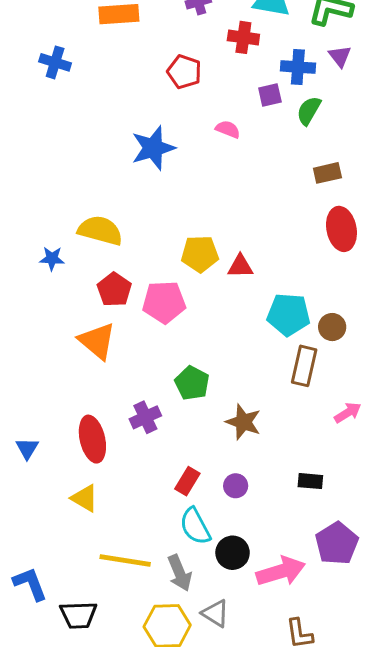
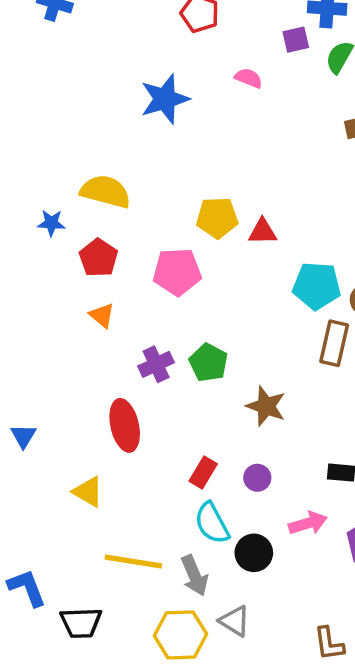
red pentagon: (114, 290) -> (98, 258), moved
orange triangle: (97, 341) -> (102, 315), size x0.6
purple cross: (145, 417) -> (156, 364), moved
red ellipse: (92, 439) -> (125, 425), moved
pink arrow: (281, 571) -> (308, 523), moved, size x0.7

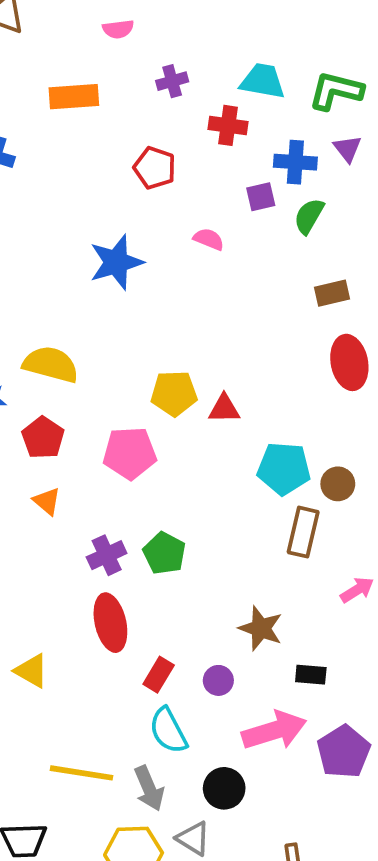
brown star: (266, 406) -> (261, 628), moved
red ellipse: (125, 425) -> (110, 623), moved
yellow triangle: (88, 492) -> (31, 671), moved
pink arrow: (308, 523) -> (274, 731), size x1.5
black circle: (254, 553) -> (224, 788), moved

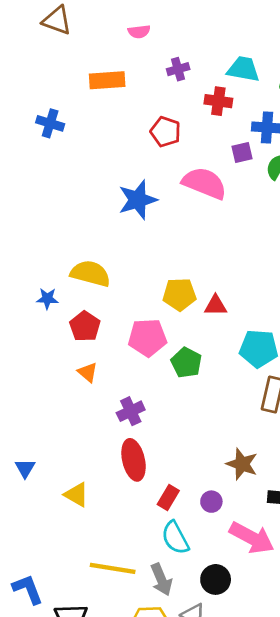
pink semicircle: (209, 239) -> (204, 183), size x2.0
green pentagon: (164, 553) -> (186, 363), moved
pink arrow: (274, 731) -> (252, 538), turned 45

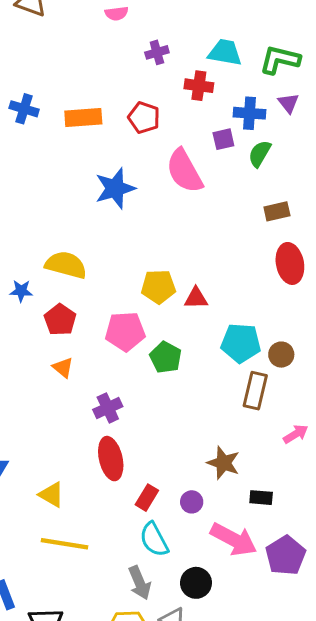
orange rectangle: (107, 80) -> (83, 117), moved
pink semicircle: (204, 183) -> (184, 171), turned -141
yellow line: (113, 568) -> (64, 544), moved

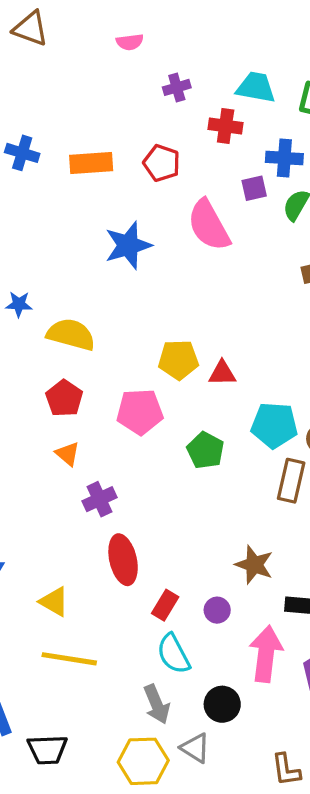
blue star: (21, 291) -> (19, 304), moved
green pentagon: (166, 357) -> (205, 450), moved
purple cross: (108, 408) -> (100, 499), moved
pink arrow: (234, 539) -> (266, 654), turned -111

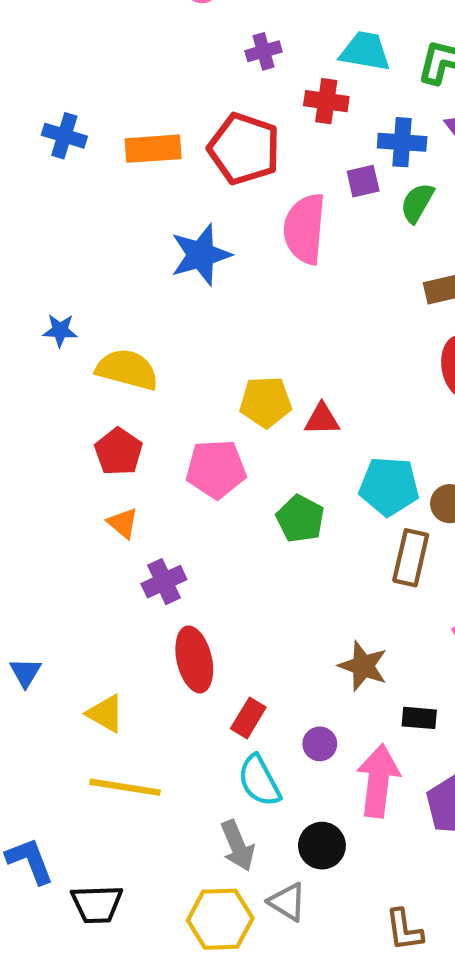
red pentagon: (162, 163) -> (244, 149), size x1.5
pink semicircle: (209, 225) -> (305, 229), turned 34
purple circle: (217, 610) -> (320, 744), moved

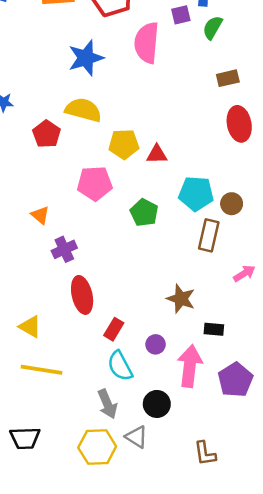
yellow semicircle: (127, 369) -> (83, 110), moved
red pentagon: (119, 452) -> (47, 134), moved

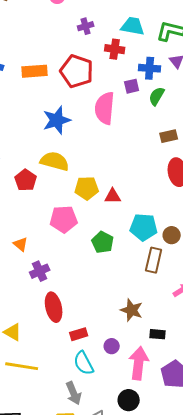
red rectangle: (114, 329) -> (79, 334), turned 42
black circle: (157, 404) -> (129, 400), moved

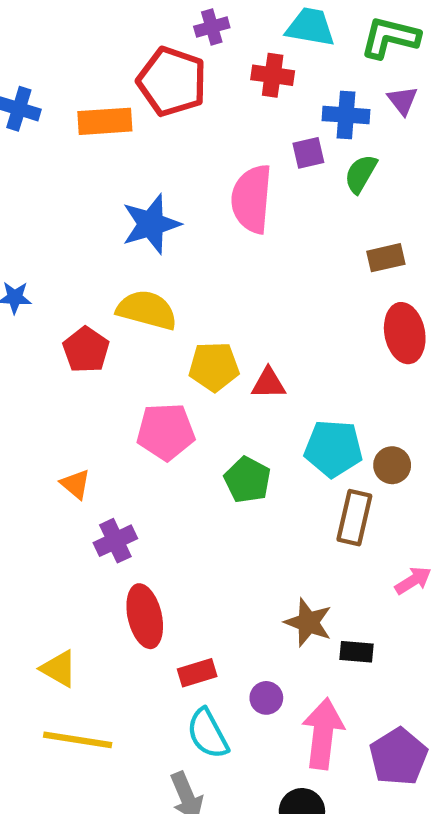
red pentagon: (77, 71) -> (172, 82), moved
black rectangle: (158, 334) -> (356, 652), moved

